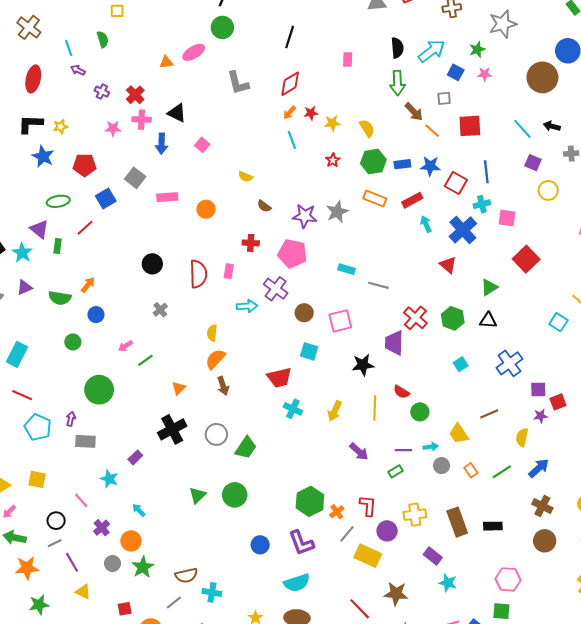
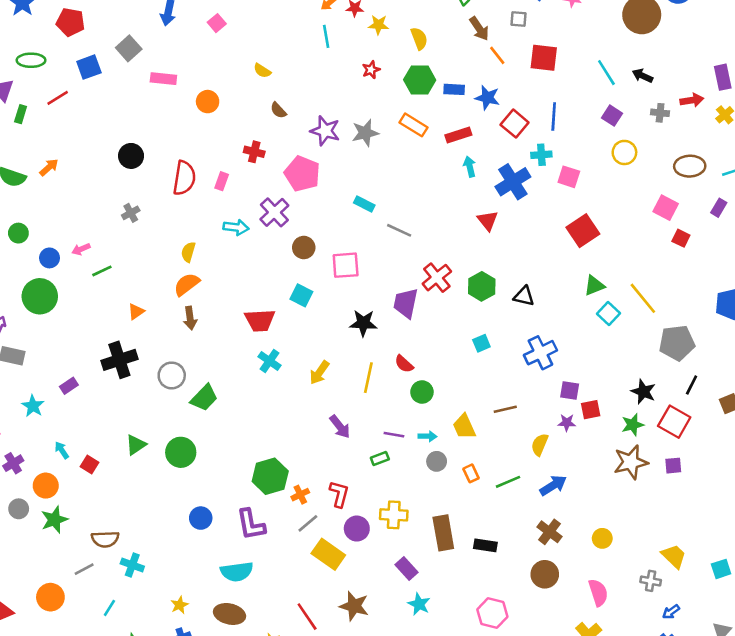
green triangle: (489, 287) -> (594, 286), moved
blue circle: (96, 315) -> (49, 258), moved
red square: (125, 609) -> (90, 464), moved, turned 32

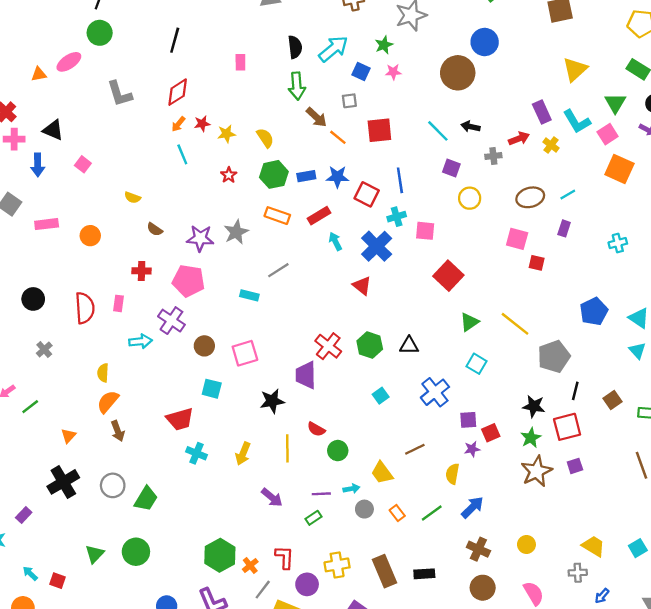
gray line: (399, 230) -> (278, 270), moved, turned -45
cyan square: (608, 313) -> (476, 364), moved
red square: (674, 422) -> (567, 427), turned -32

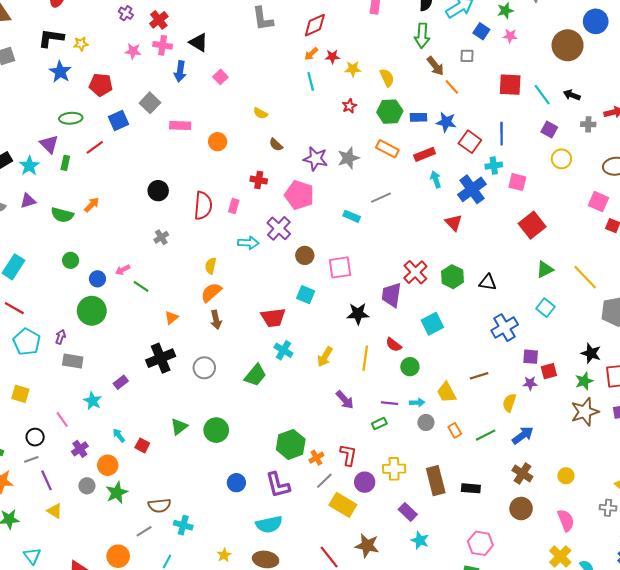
red square: (379, 130) -> (510, 85), moved
cyan square: (381, 396) -> (432, 324), moved, size x1.5
green line: (30, 407) -> (141, 286), turned 63
green trapezoid: (146, 499) -> (255, 375), moved

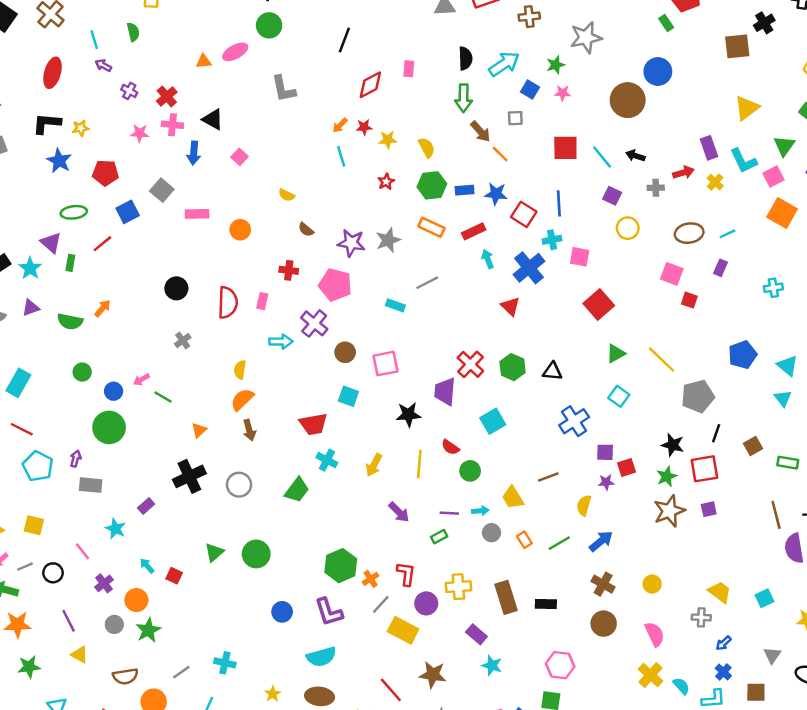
red diamond: (315, 25) -> (370, 85), moved
gray line: (31, 459) -> (25, 567), moved
brown semicircle: (159, 505) -> (125, 676), moved

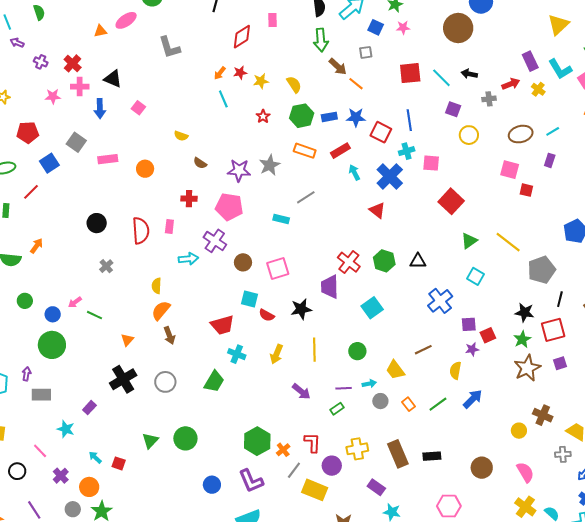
red semicircle: (450, 447) -> (267, 315), moved
brown cross: (603, 584) -> (543, 415), moved

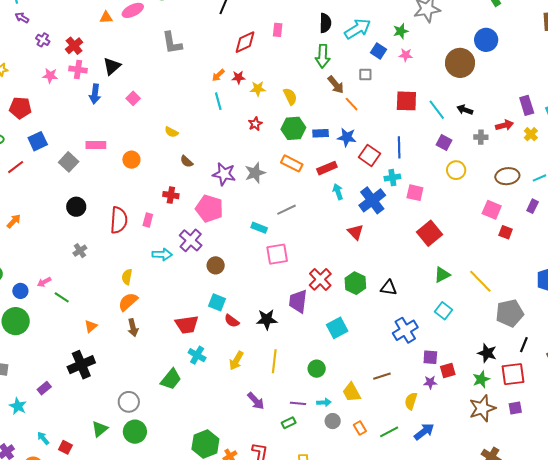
black triangle: (113, 79) -> (112, 66), turned 48
gray square: (76, 142) -> (69, 162), moved
pink square: (278, 268) -> (277, 254), moved
gray circle: (165, 382) -> (129, 402), moved

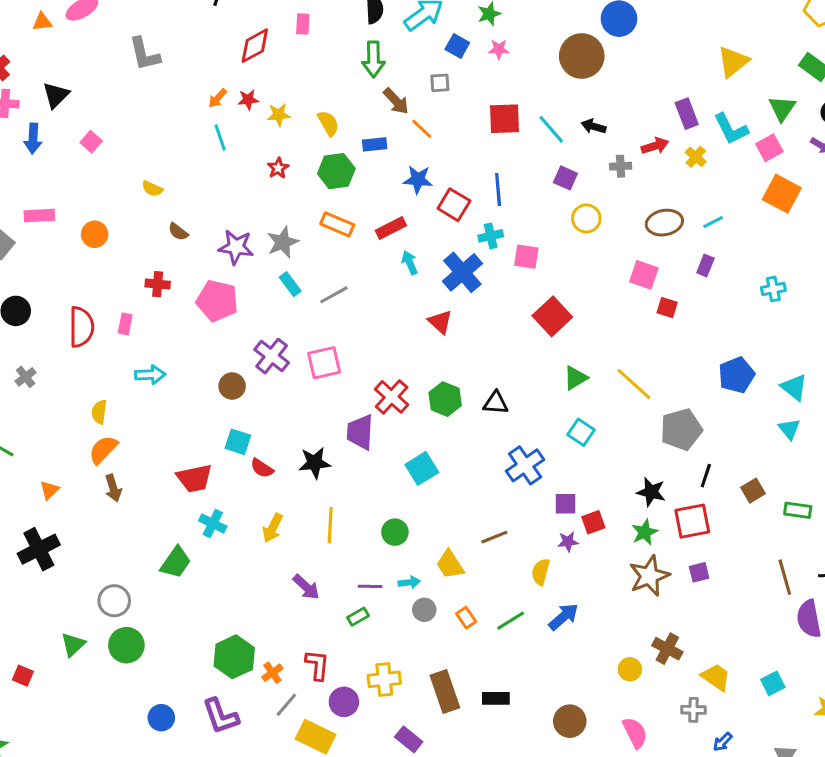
blue rectangle: (321, 133) -> (375, 144), moved
cyan rectangle: (259, 228) -> (290, 284), moved, turned 35
purple cross: (191, 240) -> (272, 356), moved

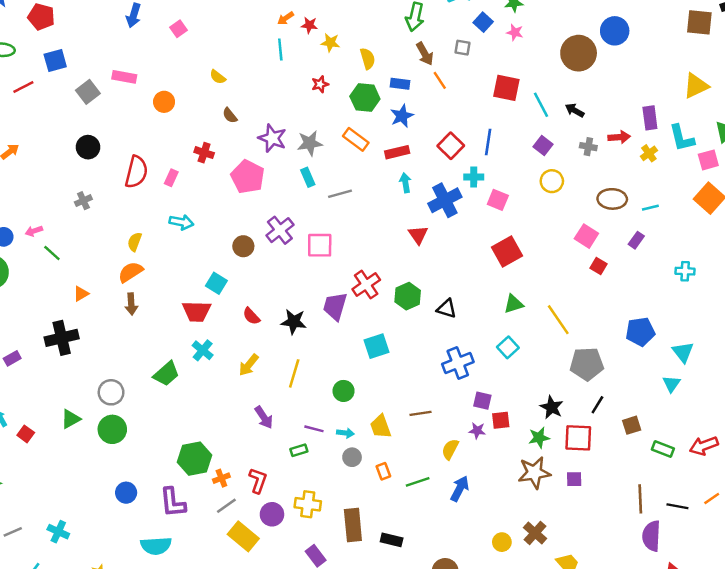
blue star: (418, 180) -> (402, 116), moved, turned 30
cyan square: (238, 442) -> (216, 283), moved
blue arrow: (564, 617) -> (460, 489), turned -35

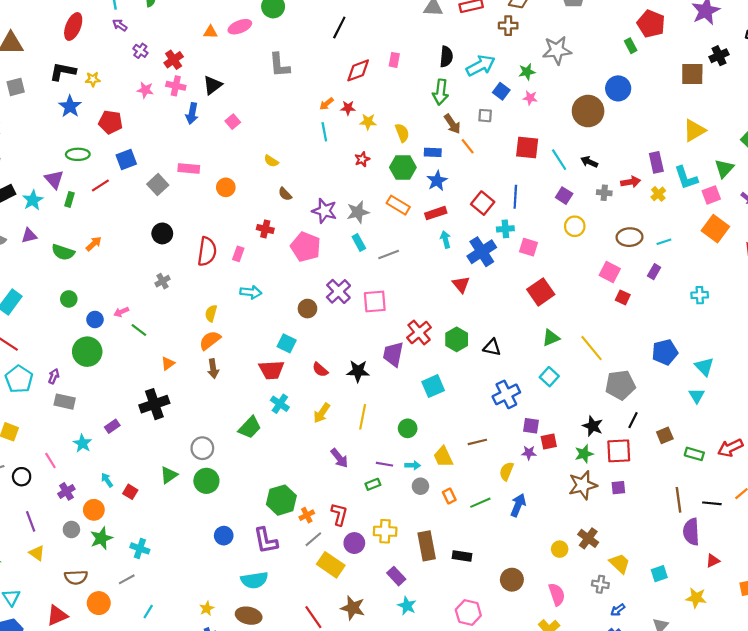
cyan cross: (58, 532) -> (140, 548), moved

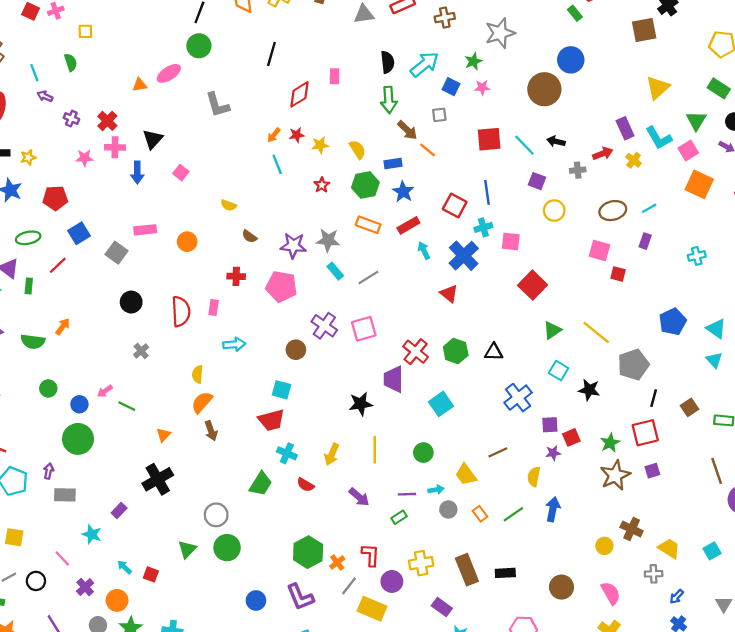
gray star: (358, 212) -> (328, 240), turned 30
red semicircle: (320, 370) -> (306, 485), moved
black star: (593, 426) -> (589, 390), moved

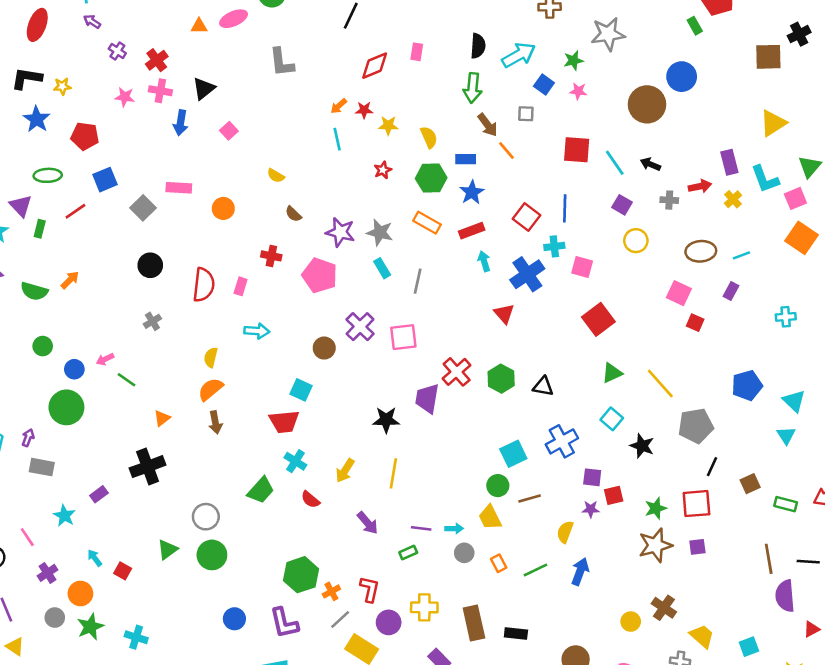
gray line: (368, 278) -> (418, 281), turned -55
cyan square: (441, 404) -> (513, 454), moved
green circle: (423, 453) -> (498, 486), moved

